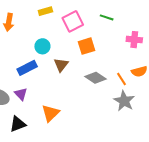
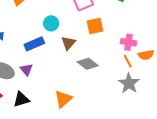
pink cross: (134, 40) -> (128, 42), moved
gray diamond: (95, 78) -> (88, 64), moved
orange triangle: (50, 113) -> (63, 99), moved

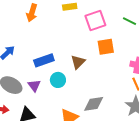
cyan circle: (51, 23) -> (58, 80), moved
gray diamond: (88, 64) -> (94, 104), moved, turned -50

